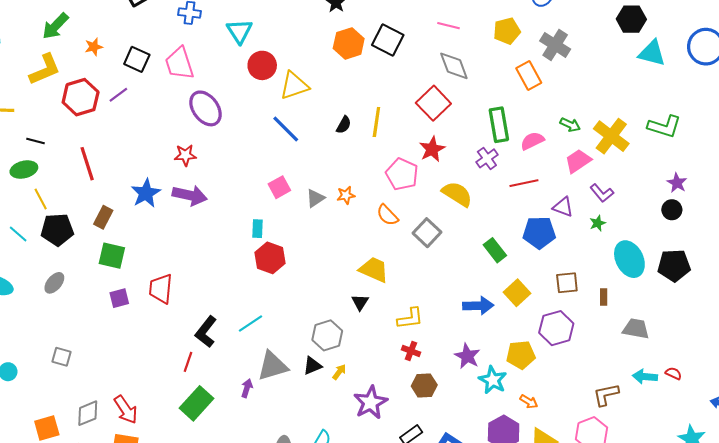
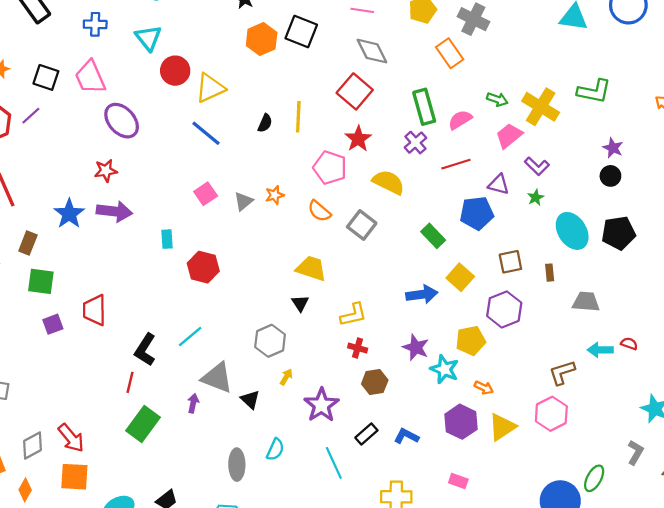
cyan rectangle: (258, 229) -> (167, 239), moved
gray triangle: (273, 366) -> (217, 378), turned 44
black triangle: (312, 366) -> (250, 400), moved, turned -48

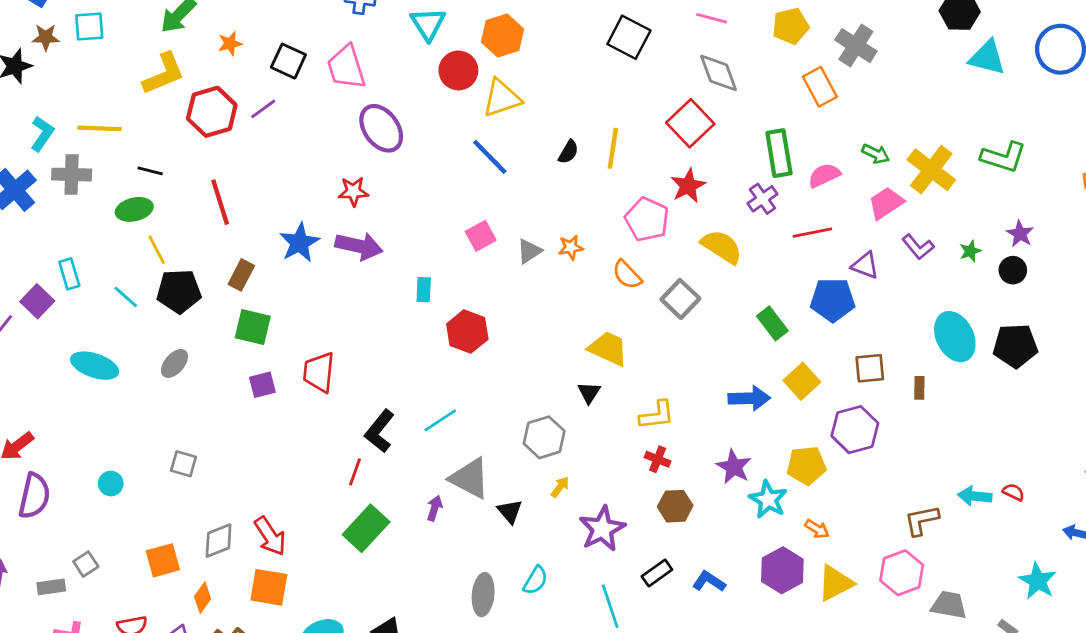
orange hexagon: (262, 39) -> (502, 36), moved
green star: (536, 197) -> (970, 251), moved
gray trapezoid: (586, 302) -> (949, 605), moved

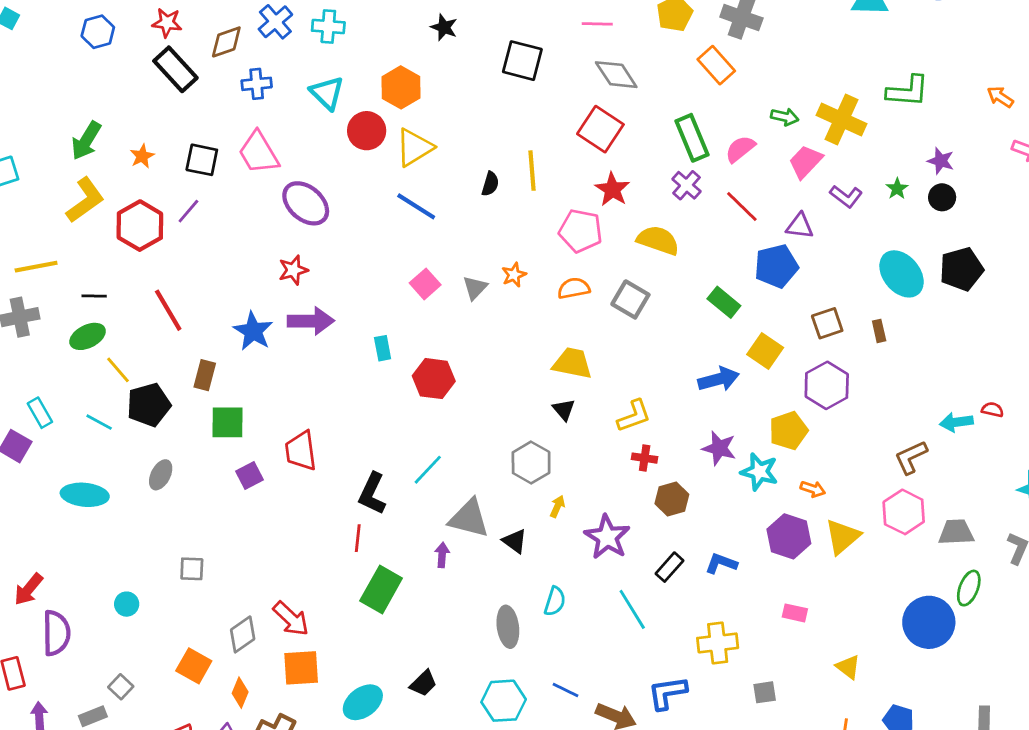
red line: (812, 233) -> (742, 206), turned 69
orange semicircle: (627, 275) -> (574, 288), turned 136
orange square: (163, 560) -> (194, 666), turned -32

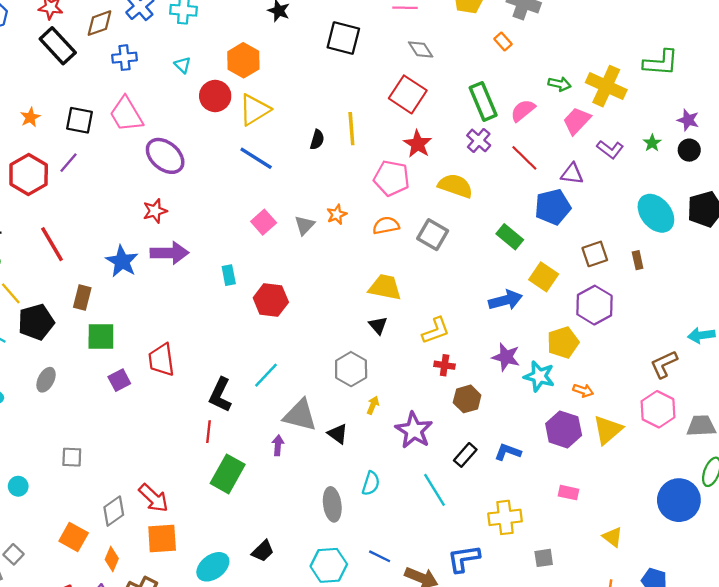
orange rectangle: (716, 65) -> (503, 41), size x0.6
gray diamond: (616, 75) -> (421, 49), size x0.7
cyan triangle: (327, 93) -> (183, 65), size x0.6

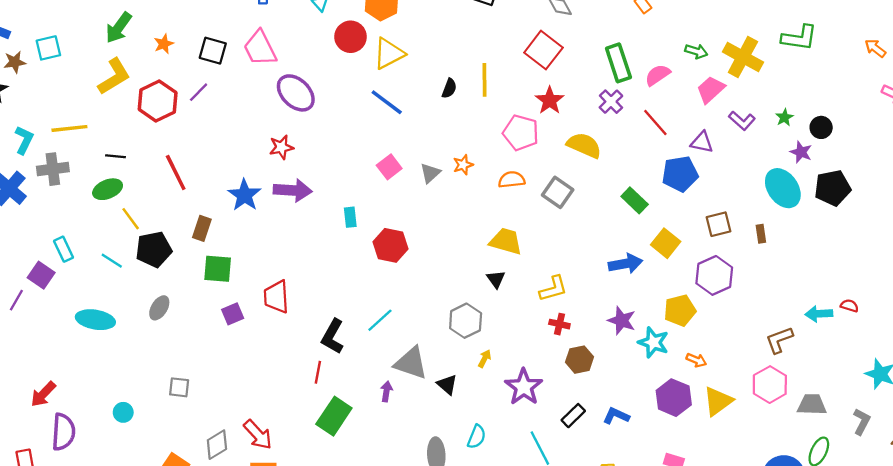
purple star: (688, 120) -> (801, 152), moved

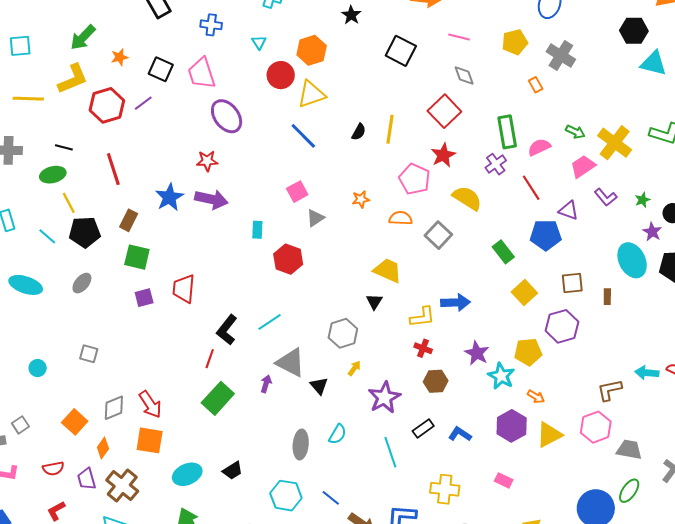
yellow line: (69, 128) -> (28, 99), moved
gray triangle: (430, 173) -> (315, 218), moved
blue arrow: (625, 264) -> (455, 302), moved

